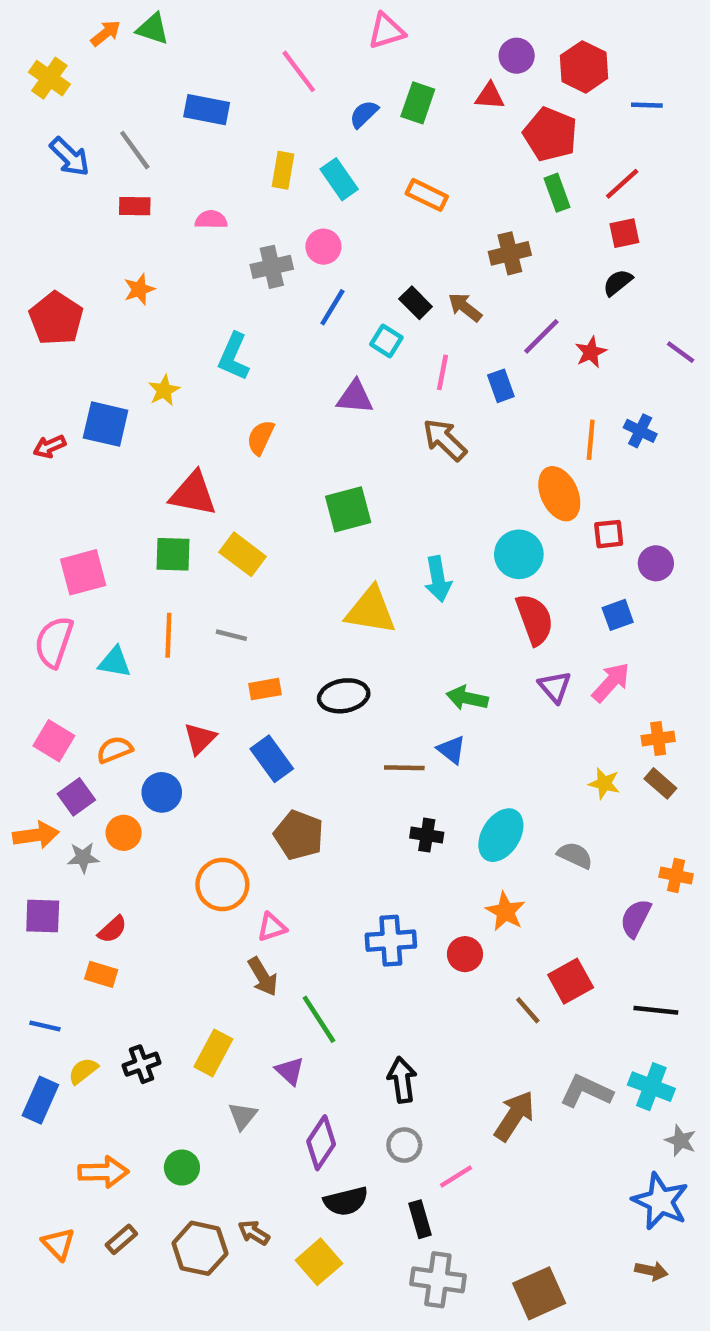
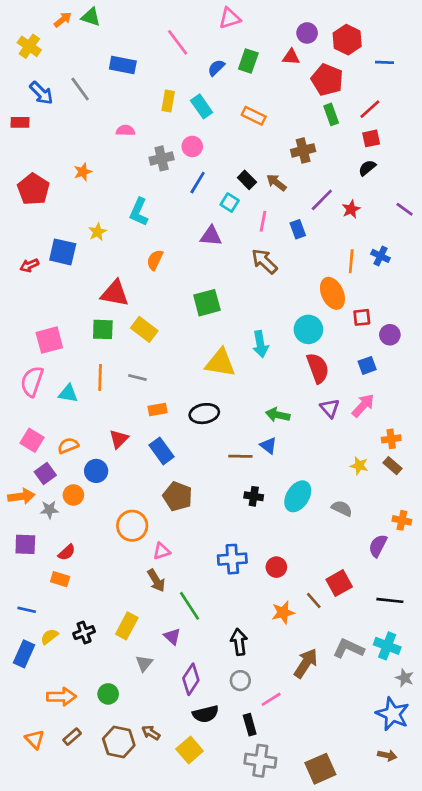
red rectangle: (135, 206) -> (20, 122), moved
orange star: (505, 911) -> (283, 612), moved, turned 30

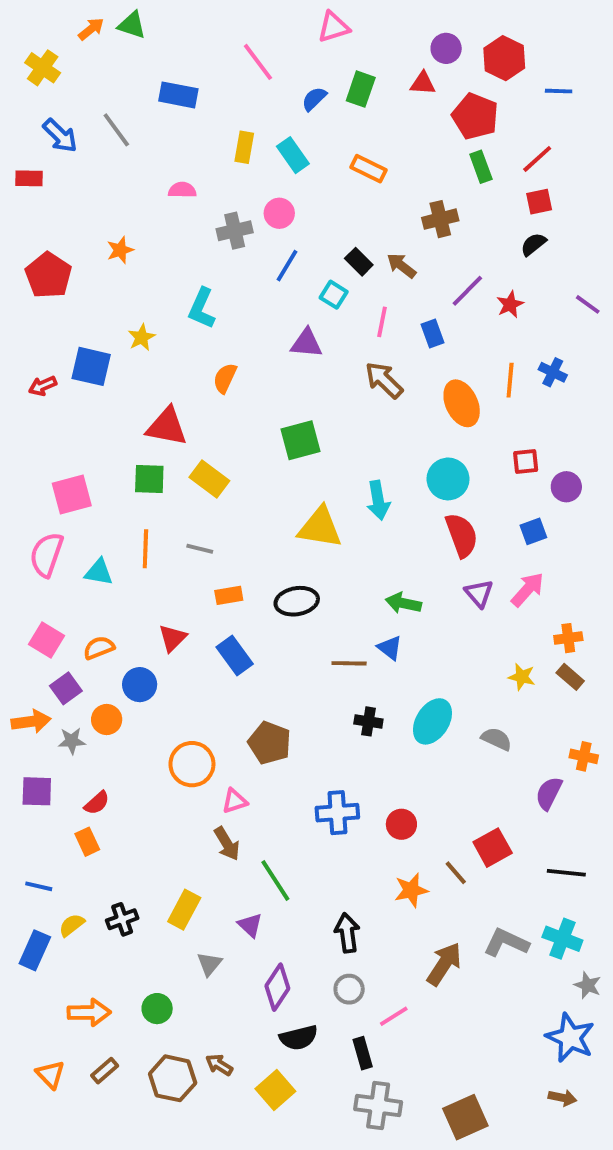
orange ellipse: (332, 293) -> (462, 403), moved
brown pentagon: (178, 496) -> (270, 743), moved
orange rectangle: (60, 579) -> (87, 842), turned 48

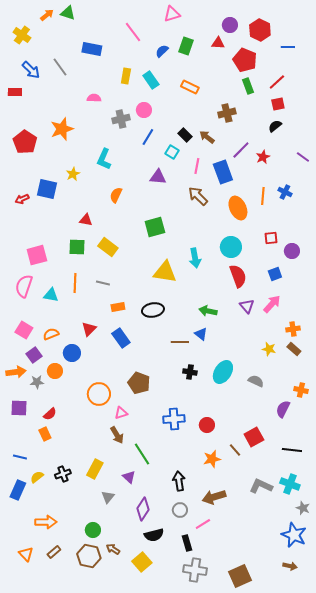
orange star: (120, 250) -> (62, 129), size x1.6
blue rectangle: (432, 334) -> (223, 172), size x1.6
red triangle: (167, 427) -> (86, 220), size x0.6
brown arrow: (444, 964) -> (214, 497), moved, turned -140
green circle: (157, 1009) -> (93, 530), moved

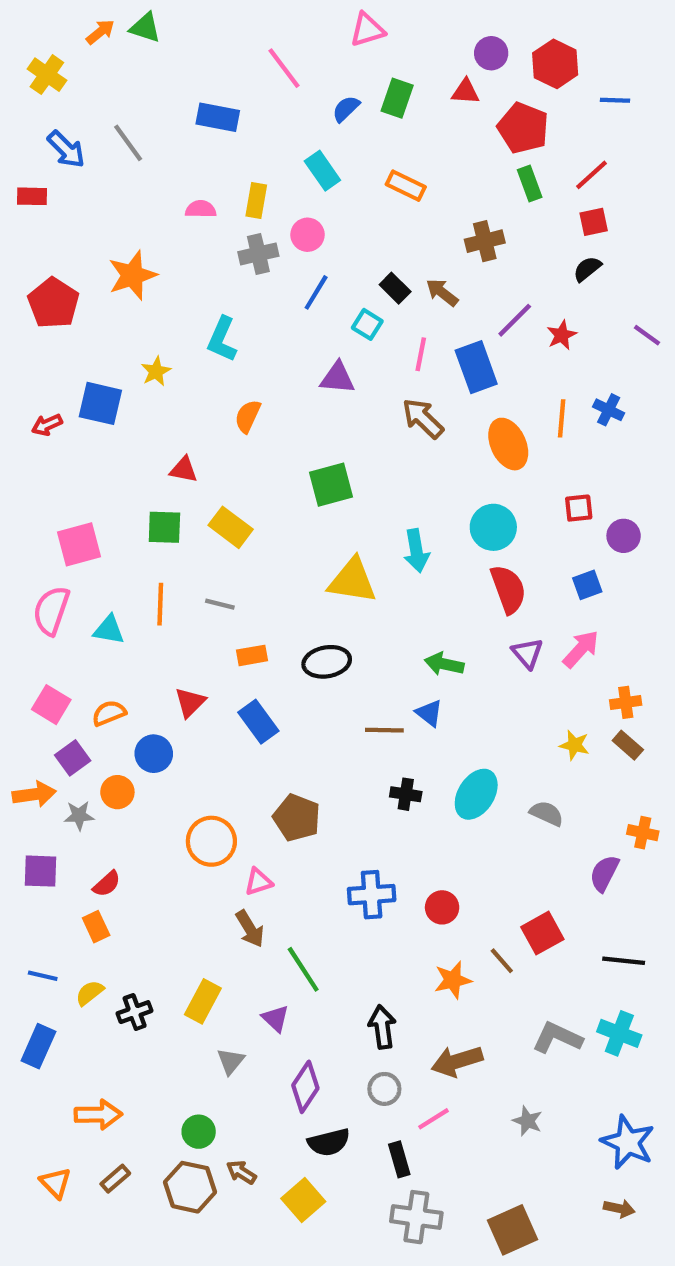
blue rectangle: (92, 49) -> (218, 117), moved
yellow rectangle: (126, 76) -> (256, 201), moved
yellow semicircle: (37, 477) -> (90, 993), moved
gray star: (303, 508) -> (527, 1121), moved

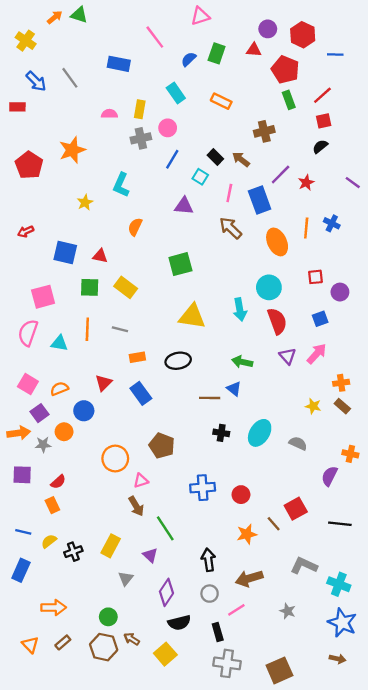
blue square: (100, 403) -> (65, 252), moved
cyan arrow: (416, 551) -> (240, 309), moved
cyan cross: (619, 1033) -> (339, 584), moved

